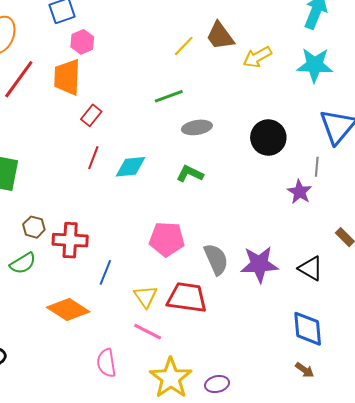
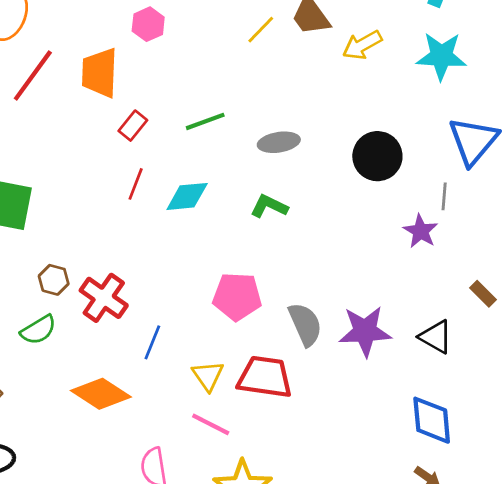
pink hexagon: (82, 42) -> (148, 24), moved
green line: (169, 96) -> (205, 121), moved
red cross: (70, 240) -> (104, 298), turned 32

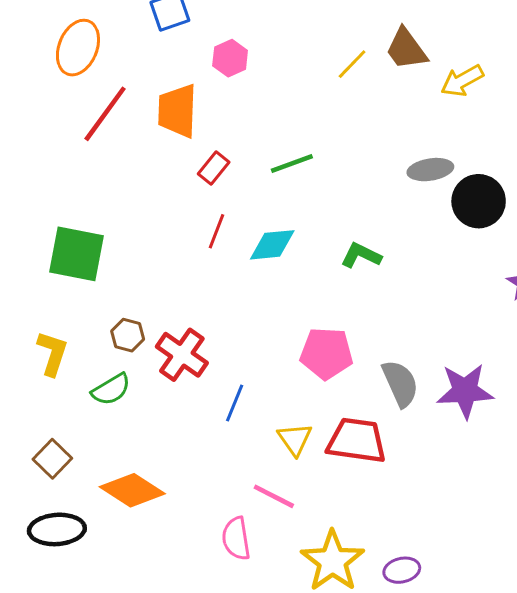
gray ellipse: (279, 142) -> (430, 170), moved
orange diamond: (101, 394) -> (132, 490), moved
pink line: (211, 424) -> (274, 496), moved

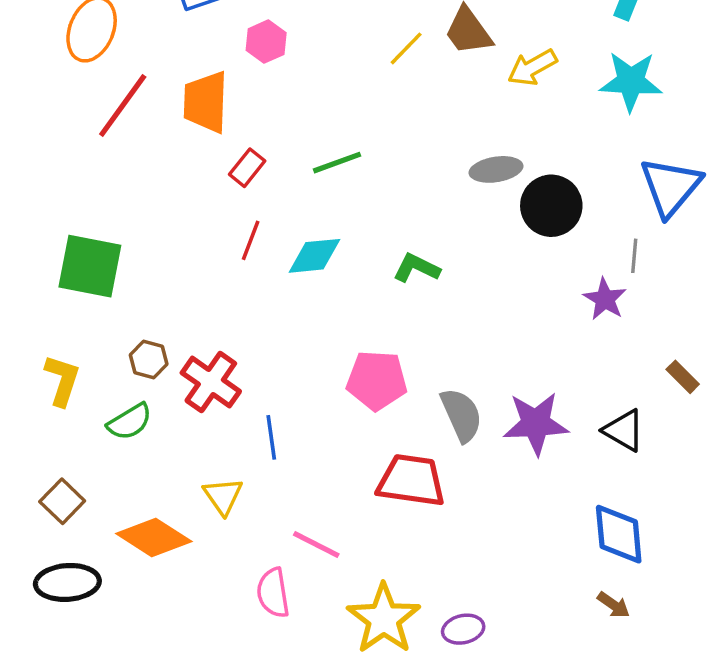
blue line: (235, 403) -> (271, 437), turned -30
yellow triangle: (295, 439) -> (223, 496), moved

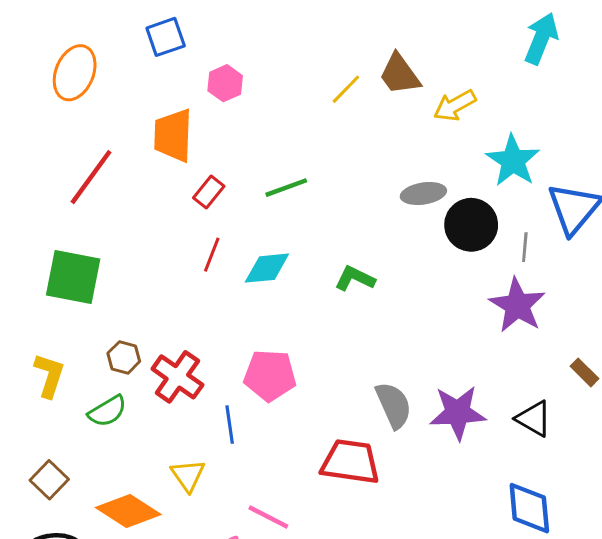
cyan star: (631, 81) -> (513, 161), moved, turned 30
red line: (123, 105) -> (91, 177), moved
gray line: (634, 256) -> (525, 247), moved
purple star: (605, 299) -> (517, 305), size x1.5
pink pentagon: (377, 380) -> (270, 375), moved

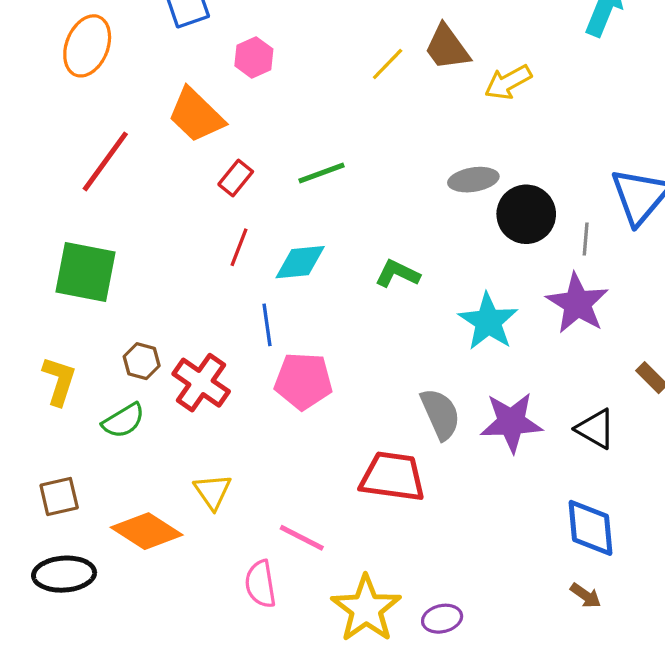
orange trapezoid: (173, 135) -> (196, 115), turned -48
cyan star: (513, 161) -> (488, 322), moved
blue line: (230, 425) -> (267, 325), moved
brown square: (49, 480) -> (59, 496), turned 33

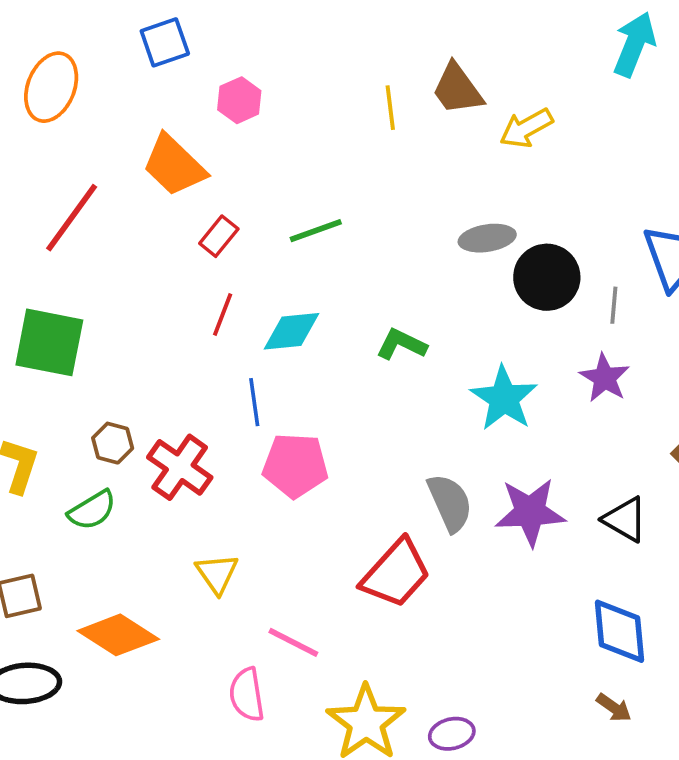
yellow line: (388, 64) -> (390, 108), turned -51
purple star: (577, 303) -> (605, 378), size x0.7
red trapezoid: (393, 477) -> (396, 573), turned 124
yellow triangle: (213, 492) -> (217, 573), moved

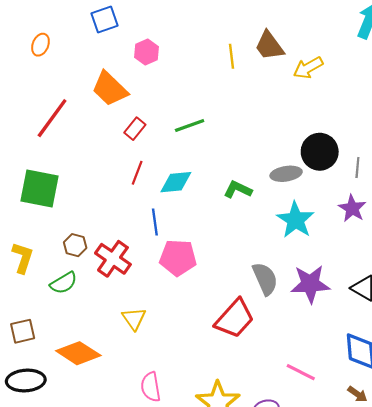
orange ellipse: (51, 87) -> (40, 45), size x0.6
gray ellipse: (487, 238) -> (286, 174), moved
pink line: (293, 642) -> (301, 372), moved

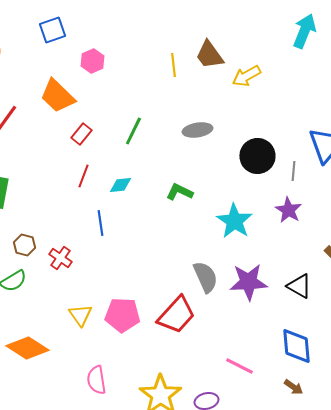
green line: (190, 125) -> (133, 131), turned -44
gray ellipse: (286, 174) -> (197, 130), moved
cyan diamond: (176, 182) -> (120, 185), size x0.7
pink pentagon: (178, 258) -> (122, 315), moved
red cross: (113, 259) -> (60, 258), size x0.7

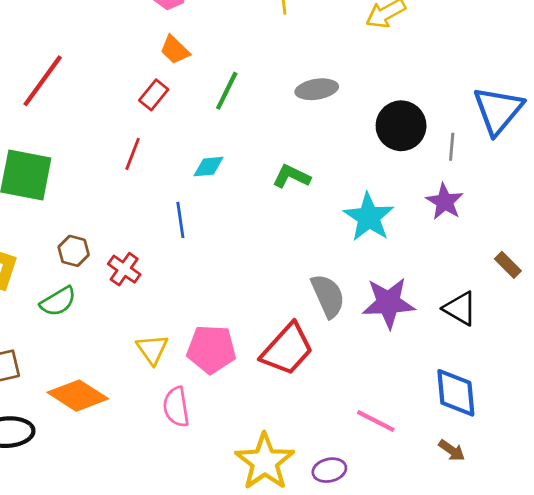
orange trapezoid: (57, 96) -> (175, 50), moved, size x0.6
red line: (83, 176) -> (133, 154), moved
pink semicircle: (96, 380) -> (176, 407), moved

